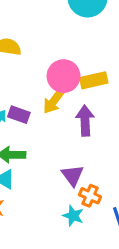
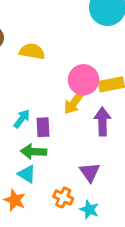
purple rectangle: (19, 115) -> (43, 127), moved, turned 66
orange cross: (90, 196) -> (63, 197), moved

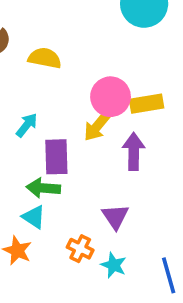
cyan arrow: (22, 119) -> (27, 125), moved
purple rectangle: (43, 127) -> (56, 157), size x1.4

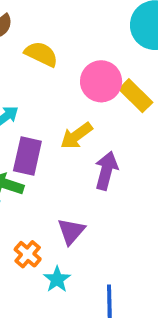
pink circle: (111, 97) -> (101, 81), moved
yellow rectangle: (147, 104) -> (136, 96), moved, turned 40

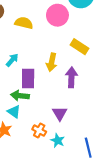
pink circle: (101, 81) -> (57, 15), moved
yellow rectangle: (136, 96) -> (80, 47), moved
yellow arrow: (76, 136) -> (52, 62), turned -30

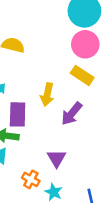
pink circle: (57, 15) -> (85, 44), moved
purple arrow: (71, 77) -> (72, 114), turned -144

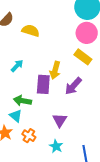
purple rectangle: (18, 114) -> (43, 84), moved
orange cross: (31, 179) -> (29, 136), moved

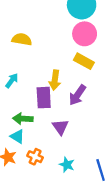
purple triangle: (60, 120) -> (60, 127), moved

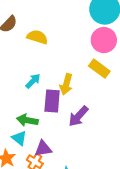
cyan arrow: (12, 81) -> (33, 81), moved
purple arrow: (77, 95) -> (78, 116), moved
purple triangle: (60, 127) -> (43, 149), moved, turned 48

